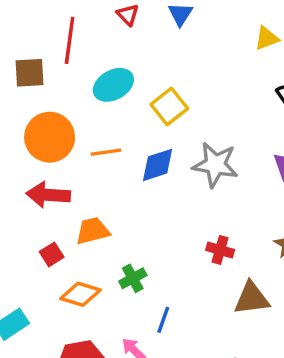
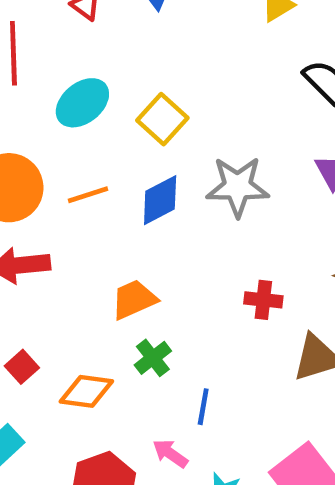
orange trapezoid: (93, 231) -> (134, 299), moved
red square: (52, 254) -> (22, 367), moved

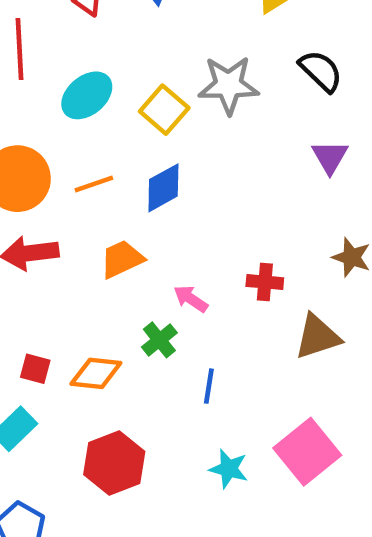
gray star: (238, 187) -> (229, 85), moved
orange trapezoid: (134, 299) -> (122, 259), moved
red square: (22, 367) -> (35, 369), moved, turned -32
pink arrow: (170, 453) -> (191, 299), moved

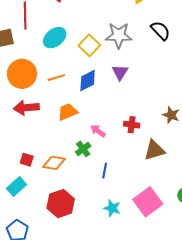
purple triangle: (330, 157) -> (120, 72), moved

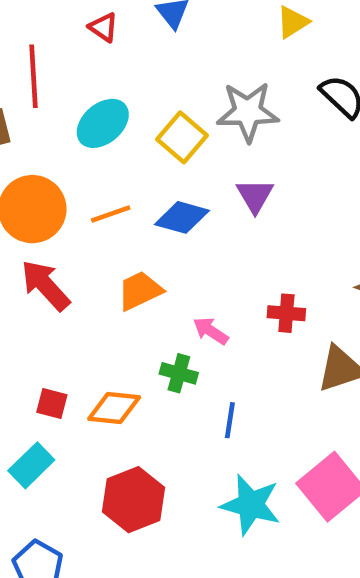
blue diamond: (88, 80) -> (182, 217), turned 45
red arrow: (26, 108) -> (45, 285), turned 55
green cross: (83, 149) -> (179, 373), turned -35
cyan star: (112, 208) -> (251, 505), size x1.5

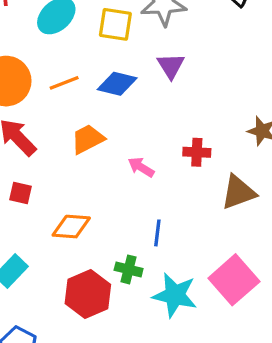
yellow square: (182, 137) -> (115, 24), turned -30
green cross: (179, 373) -> (129, 269), moved
red square: (52, 404) -> (20, 193), moved

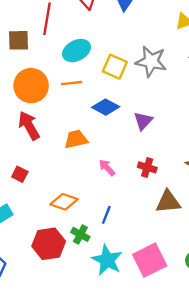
purple triangle: (171, 66) -> (143, 121), moved
orange line: (64, 83) -> (72, 83), moved
red square: (20, 193) -> (20, 174), moved
orange diamond: (71, 227) -> (64, 202), moved

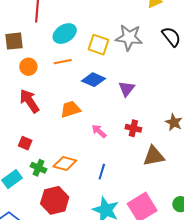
brown square: (18, 40) -> (14, 41), moved
orange circle: (31, 86) -> (28, 67), size x0.6
green cross: (80, 234) -> (38, 168), moved

